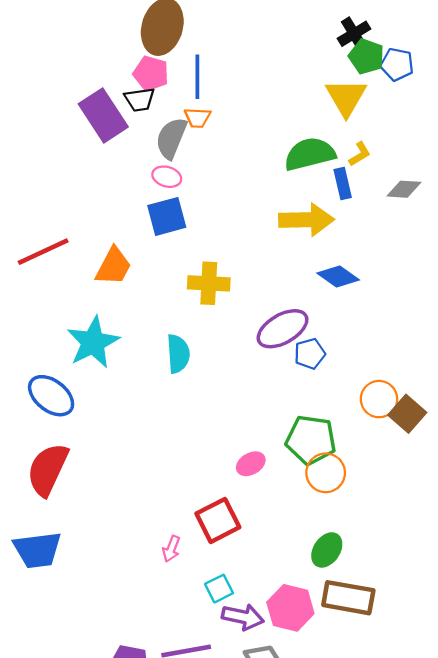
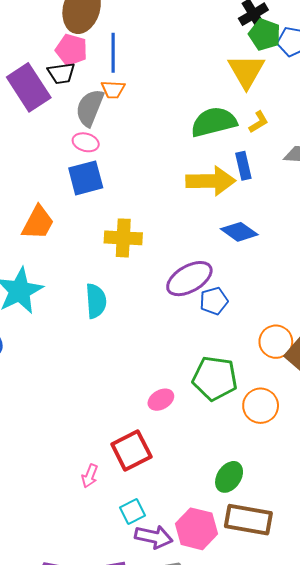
blue rectangle: (343, 183) -> (243, 166), moved
orange circle: (326, 473) -> (261, 406), moved

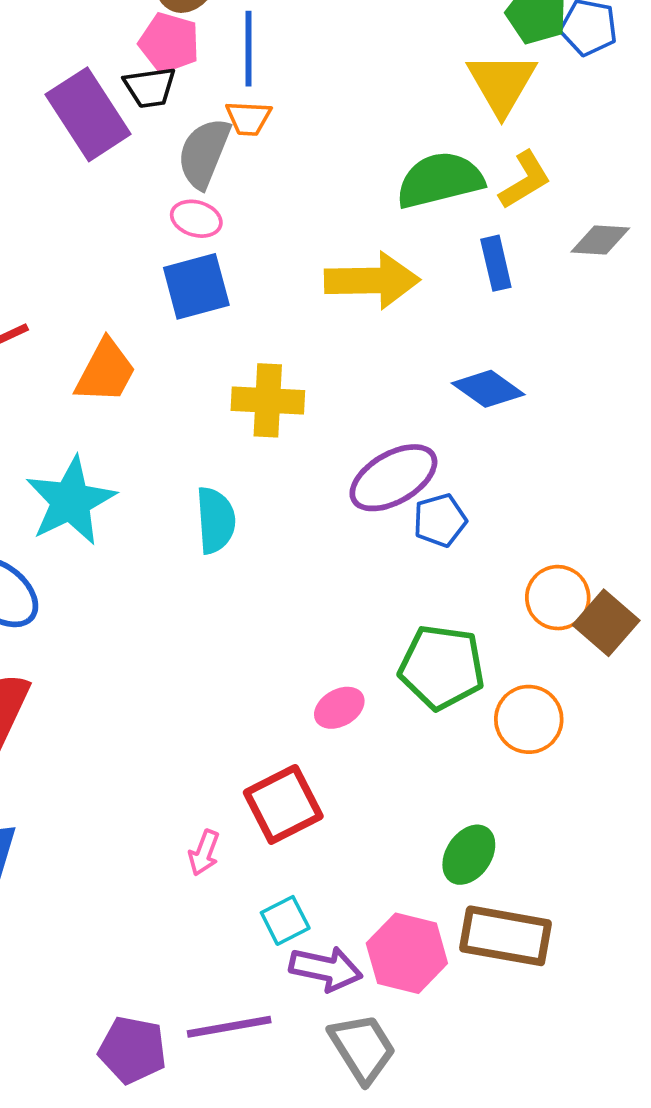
yellow L-shape: (259, 122) -> (525, 180), size x1.4
yellow arrow: (211, 181) -> (372, 281), moved

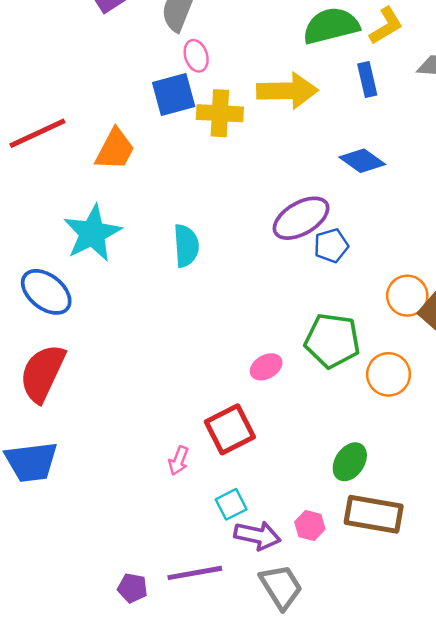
pink ellipse: (196, 219) -> (196, 56), moved, turned 56
yellow cross: (268, 400) -> (220, 113), moved
pink hexagon: (407, 953) -> (310, 526), size x0.6
purple pentagon: (132, 1050) -> (132, 588), size x0.7

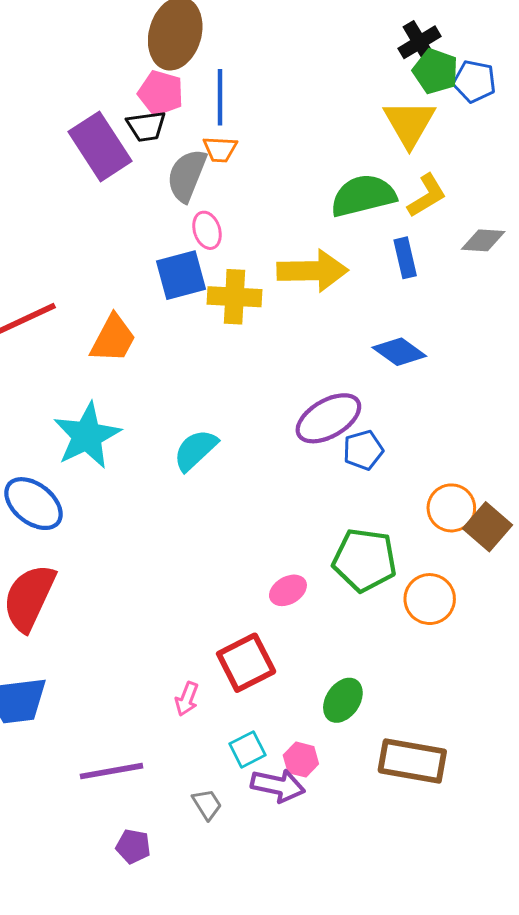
cyan semicircle: (186, 246) -> (195, 450), turned -129
green ellipse: (350, 462) -> (343, 700), moved
pink hexagon: (310, 526) -> (301, 760), moved
purple line: (195, 573) -> (112, 771), moved
gray trapezoid: (281, 587) -> (207, 804), moved, size x0.6

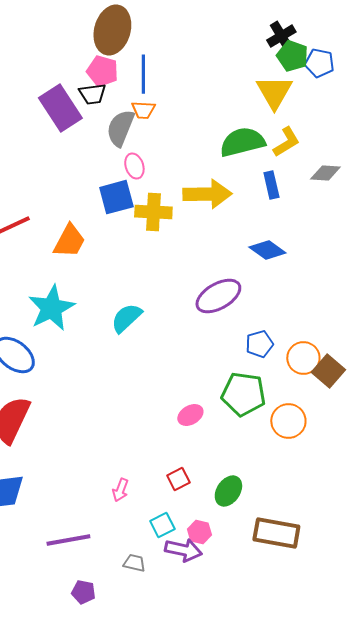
blue pentagon: (363, 450) -> (259, 344), moved
red square: (246, 663) -> (178, 479), moved, size x0.6
gray trapezoid: (207, 804) -> (134, 563), turned -45

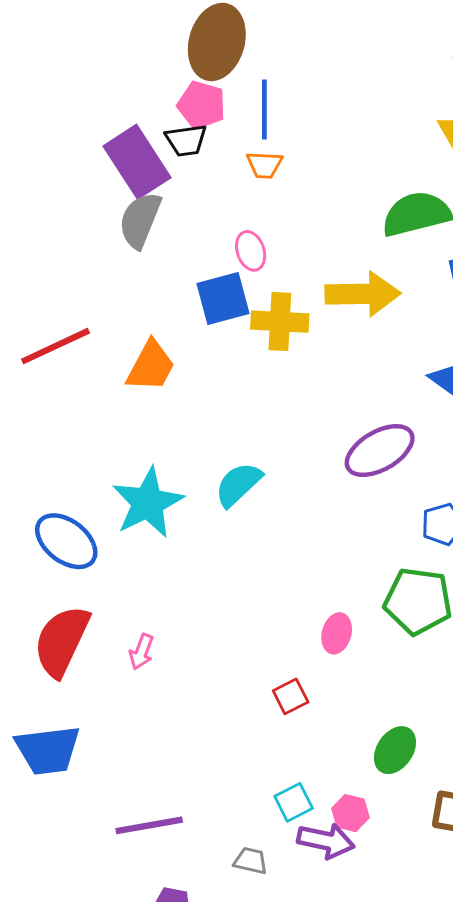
gray semicircle: (120, 128) -> (140, 220), moved
cyan star: (51, 308) -> (148, 503), moved
pink ellipse: (190, 415) -> (337, 633), turned -45
red square: (178, 479) -> (291, 696), moved
pink arrow: (120, 490) -> (142, 652), moved

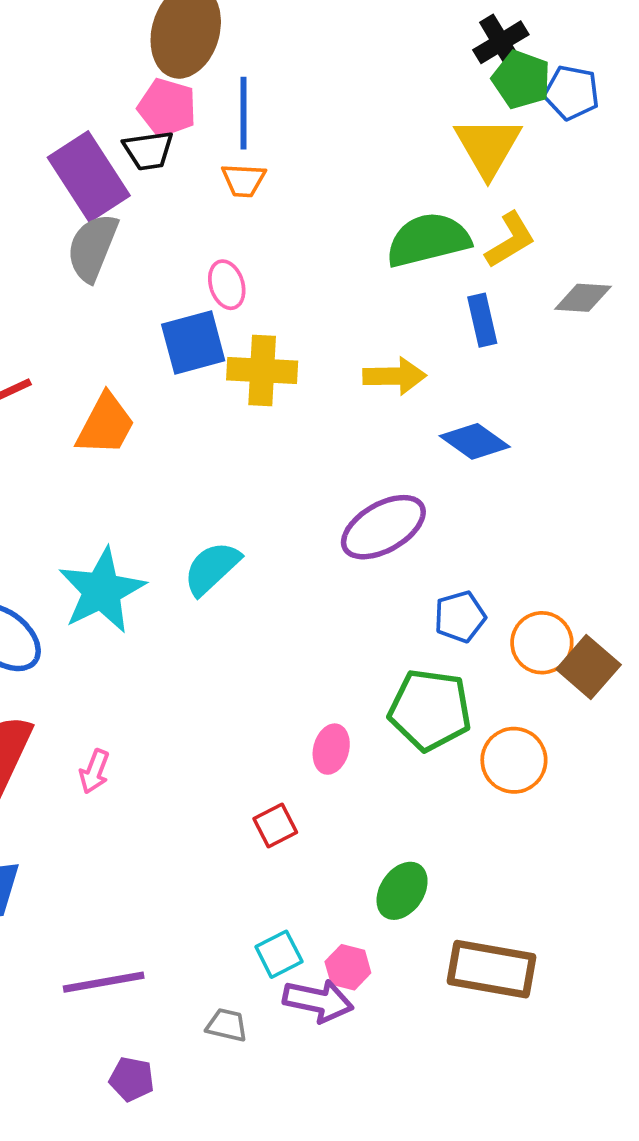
yellow arrow: (363, 294) -> (395, 376), moved, size x0.7

